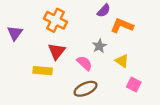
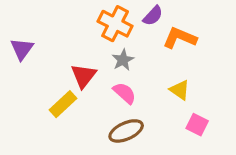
orange cross: (56, 20) -> (115, 24), moved
gray star: (99, 46) -> (123, 60), moved
yellow rectangle: (43, 71) -> (63, 104), turned -48

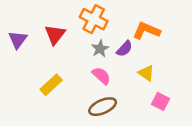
purple semicircle: (153, 16) -> (124, 49), moved
red triangle: (83, 76) -> (55, 35), moved

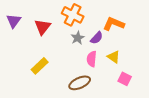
purple triangle: (18, 40) -> (14, 21), moved
pink semicircle: (101, 76) -> (92, 59), moved, turned -126

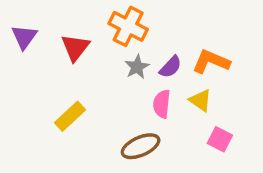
orange L-shape: (114, 24) -> (211, 62), moved

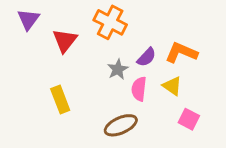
purple triangle: (24, 37) -> (28, 19), moved
gray star: (137, 67) -> (118, 69), moved
yellow rectangle: (70, 116) -> (60, 100), turned -68

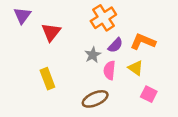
orange cross: (110, 22) -> (103, 18), moved, turned 30

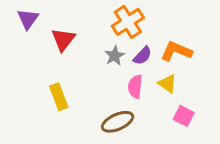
gray star: (93, 55) -> (115, 56), moved

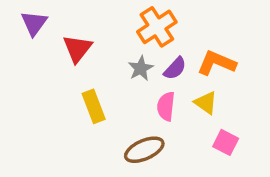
yellow rectangle: (59, 97) -> (94, 106), moved

